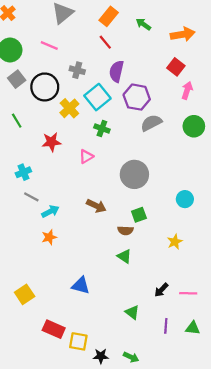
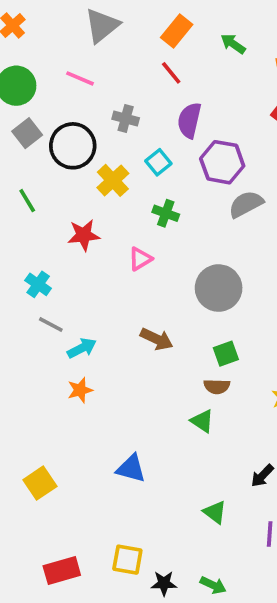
cyan square: (97, 97) -> (158, 162), size x0.6
cyan cross: (23, 172) -> (38, 284), turned -32
brown semicircle: (125, 230) -> (217, 386), moved
red rectangle: (54, 329) -> (62, 571), moved, turned -40

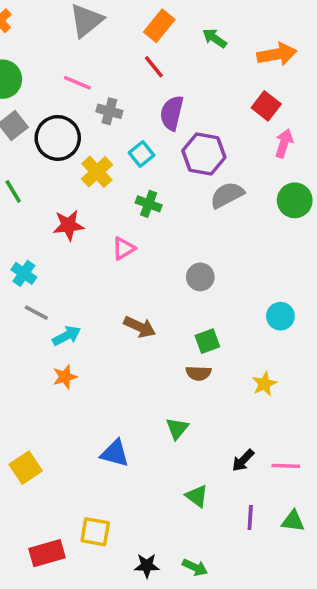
pink line: (80, 78) -> (77, 83), moved
gray circle: (219, 288) -> (200, 277), size x0.6
green triangle: (202, 421) -> (177, 428), moved, turned 35
yellow square: (127, 560) -> (95, 532), moved

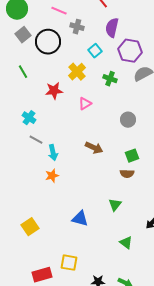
yellow cross: (97, 172) -> (77, 72), moved
green cross: (149, 204) -> (110, 79), moved
cyan arrow: (67, 336) -> (53, 153), turned 105

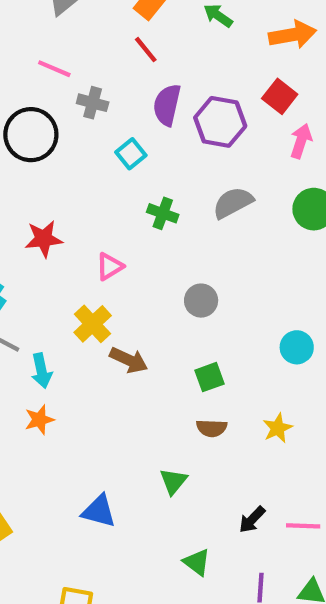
purple hexagon: (130, 51) -> (220, 122), moved
yellow cross: (77, 72) -> (93, 324), moved
brown semicircle: (127, 174) -> (212, 428), moved

